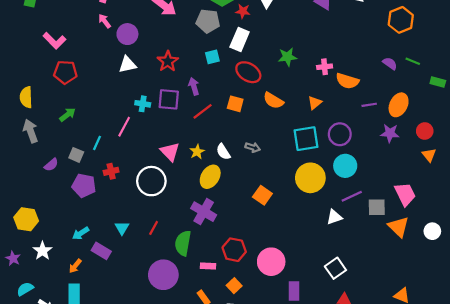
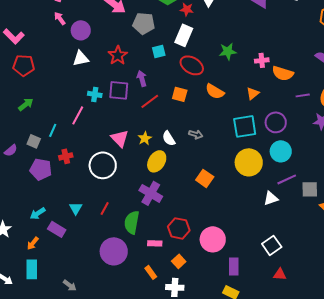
gray pentagon: (208, 21) -> (144, 23), moved

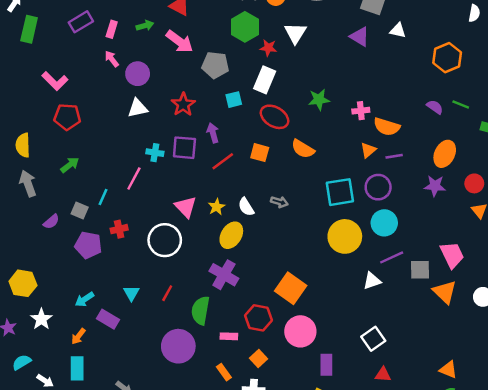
orange triangle: (253, 93) -> (368, 150), moved
purple line: (303, 95) -> (394, 156), moved
orange square: (205, 178) -> (291, 288), moved, size x1.4

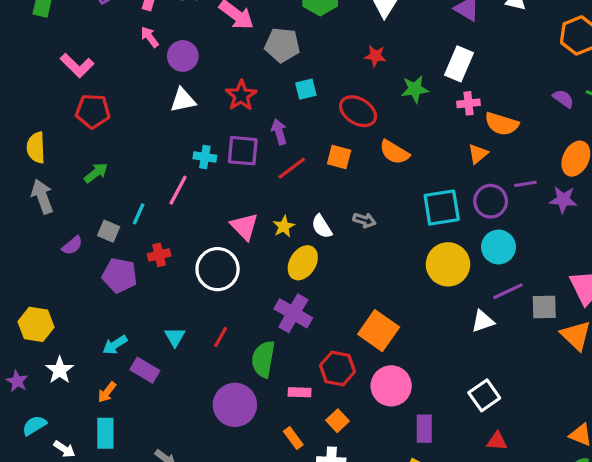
red star: (268, 48) -> (375, 56), moved
white rectangle: (265, 80) -> (459, 64), moved
purple line: (394, 156) -> (525, 184), moved

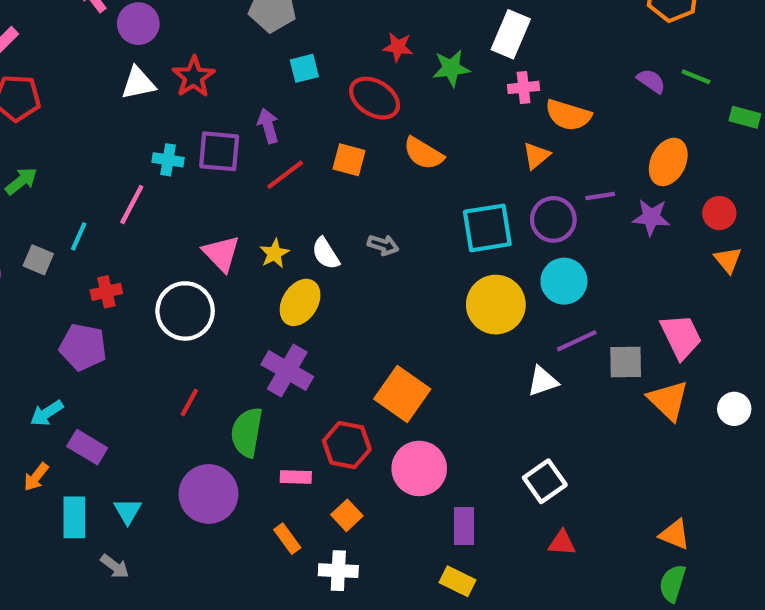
red star: (375, 56) -> (398, 47), moved
red star: (241, 95) -> (194, 77), moved
purple pentagon: (120, 275) -> (83, 347), moved
cyan triangle: (175, 337) -> (128, 511), moved
cyan rectangle: (105, 433) -> (74, 517), moved

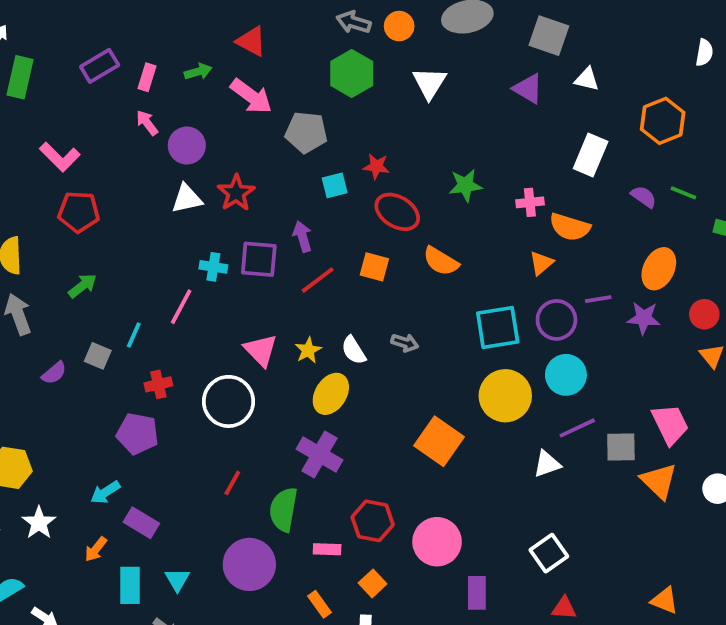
white rectangle: (511, 34) -> (591, 155), moved
red star: (398, 47) -> (376, 166), moved
orange square: (402, 394) -> (439, 441), moved

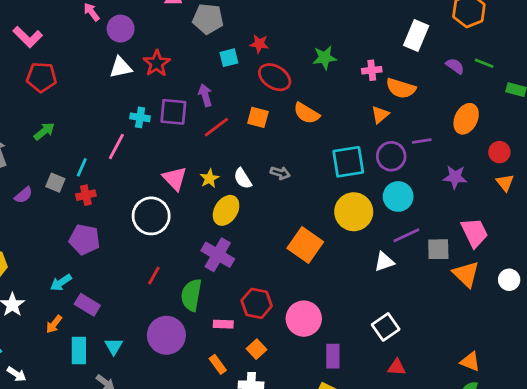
purple star: (644, 318) -> (455, 177), moved
red cross: (158, 384) -> (86, 195), moved

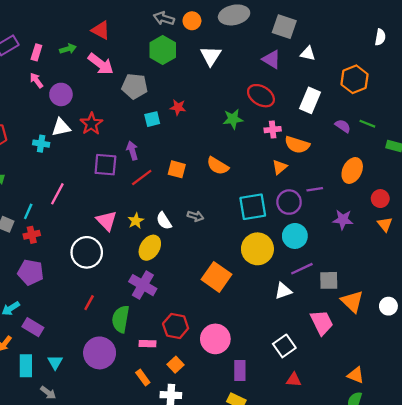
red ellipse: (275, 77) -> (261, 96), moved
cyan cross: (140, 117) -> (41, 144), moved
pink trapezoid: (474, 233) -> (322, 323), moved

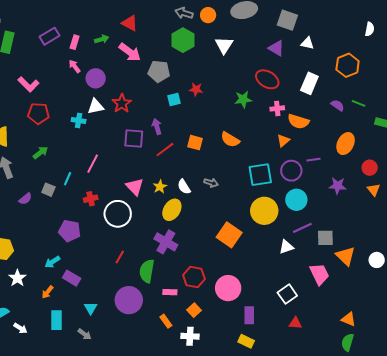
red cross: (32, 235) -> (91, 199), moved
cyan rectangle: (26, 366) -> (56, 320), moved

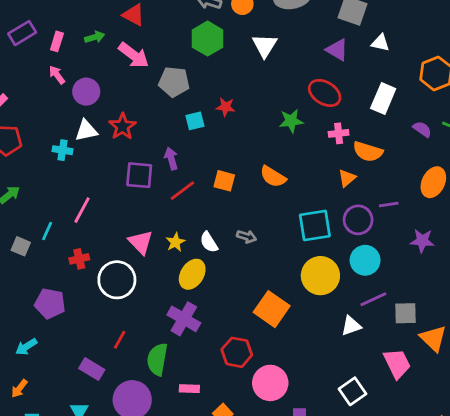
red hexagon: (194, 277) -> (237, 352), moved
purple rectangle: (72, 278) -> (92, 369), moved

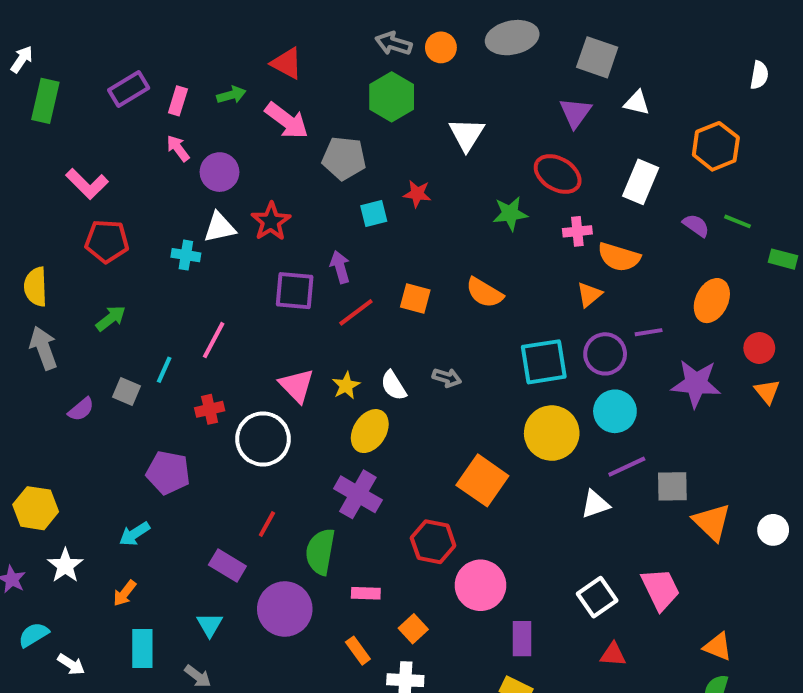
white triangle: (265, 46) -> (467, 134), moved
purple triangle: (337, 50) -> (575, 113), turned 35
purple star: (422, 241) -> (696, 384), size x1.4
pink trapezoid: (397, 363) -> (660, 589), moved

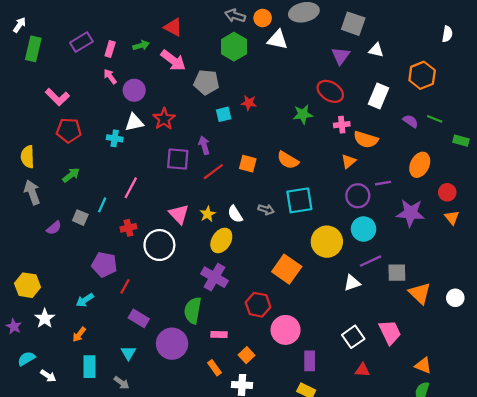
white triangle: (467, 134) -> (278, 40), moved, turned -50
cyan square: (544, 362) -> (299, 200), moved
red line: (267, 524) -> (125, 286), moved

